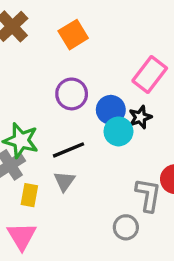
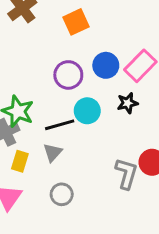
blue circle: (111, 110) -> (106, 65), moved
cyan circle: (118, 131) -> (87, 111), moved
gray circle: (126, 227) -> (62, 194), moved

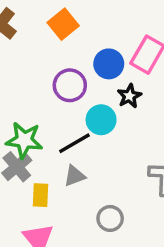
black star: (127, 103) -> (129, 96), moved
gray triangle: (53, 152) -> (75, 176), turned 42
gray circle: (62, 194) -> (110, 218), moved

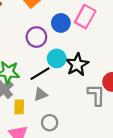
black star: (129, 96) -> (77, 65), moved, size x1.5
gray circle: (110, 218) -> (50, 123), moved

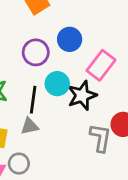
pink rectangle: (85, 17) -> (101, 65), moved
black line: (40, 74) -> (33, 100), turned -60
gray circle: (50, 123) -> (19, 164), moved

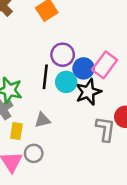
blue circle: (70, 39) -> (84, 68), moved
purple circle: (36, 52) -> (63, 55), moved
black line: (33, 100) -> (45, 77), moved

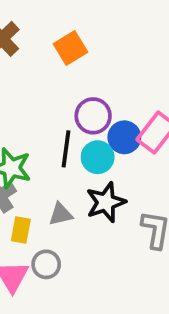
black star: (88, 92) -> (106, 202), moved

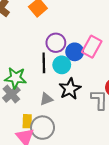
yellow rectangle: (21, 230) -> (27, 121), moved
gray circle: (46, 264) -> (43, 128), size x1.5

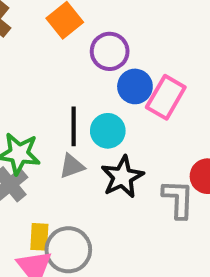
purple circle: (56, 43) -> (110, 51), moved
blue circle: (75, 52) -> (135, 86), moved
gray triangle: (46, 99) -> (72, 166), moved

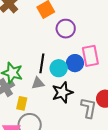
blue circle: (135, 86) -> (75, 63), moved
pink rectangle: (166, 97) -> (90, 56), turned -50
yellow rectangle: (39, 237) -> (22, 103), moved

